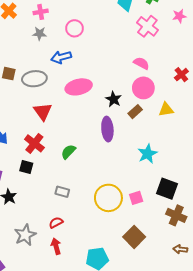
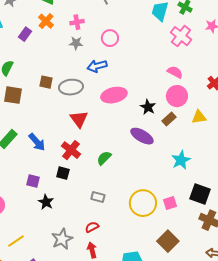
purple ellipse: (107, 129) -> (142, 136), turned -55

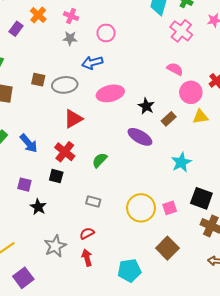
pink cross: (77, 22) -> (71, 16), turned 32
pink circle: (177, 96) -> (191, 92), moved
red triangle: (79, 119) -> (73, 119), turned 36

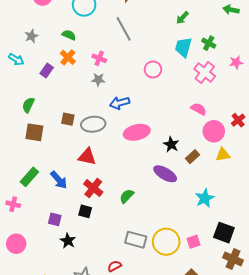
pink circle: (106, 33) -> (153, 69), moved
red triangle: (73, 119) -> (87, 157), moved, turned 42
gray rectangle: (93, 202) -> (136, 240), moved, size x1.5

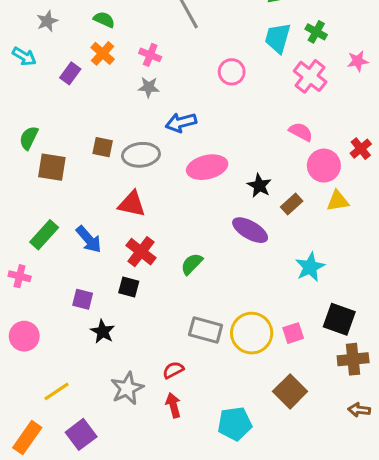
green semicircle: (28, 105) -> (29, 138), moved
brown cross: (233, 259) -> (353, 359), turned -30

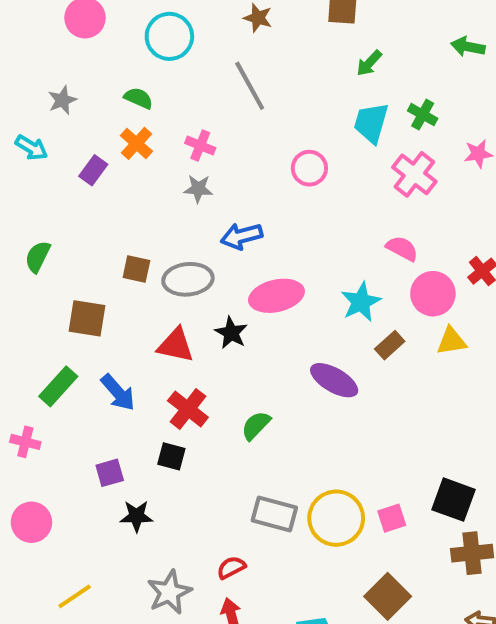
brown square: (52, 167) -> (87, 318), moved
black star: (259, 186) -> (231, 333), moved
cyan star: (310, 267) -> (361, 302), moved
purple square: (83, 299) -> (110, 473), turned -30
black star: (103, 332) -> (136, 516), turned -30

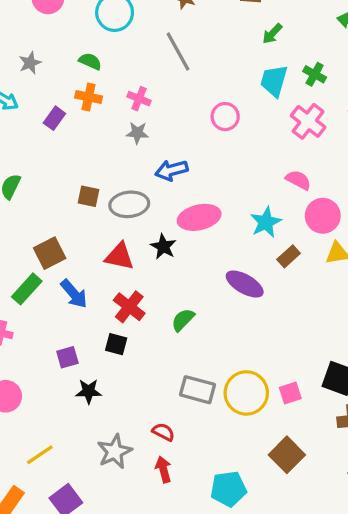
orange cross: (136, 143) -> (89, 97), turned -30
brown square: (87, 318) -> (50, 253), moved, turned -36
red semicircle: (231, 568) -> (163, 432), turned 55

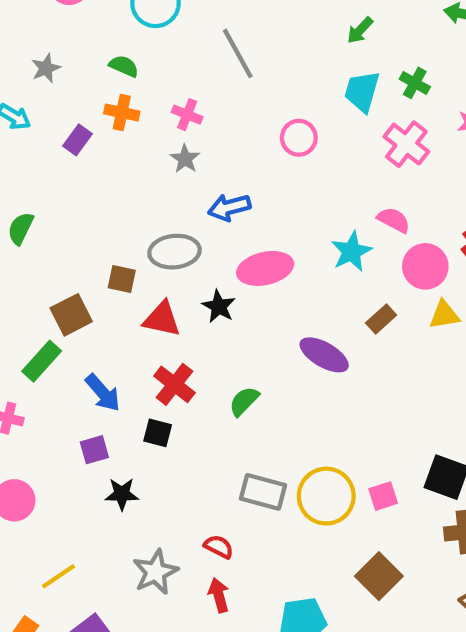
gray star: (137, 133) -> (185, 159), turned 30
brown square: (89, 196) -> (122, 279), moved
cyan star: (266, 222) -> (352, 252), moved
blue arrow: (74, 294) -> (103, 393), moved

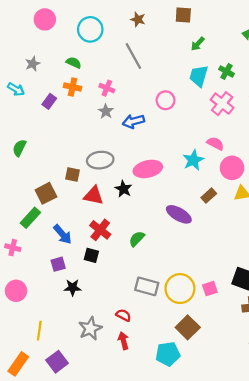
blue arrow: (229, 207) -> (133, 121), moved
yellow line: (59, 576) -> (39, 331), turned -48
brown square: (379, 576) -> (188, 327), moved

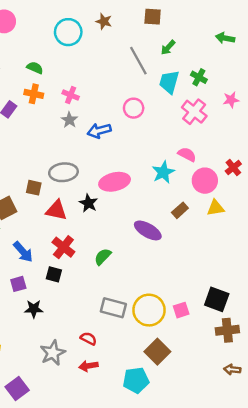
cyan circle: (90, 29) -> (68, 32), moved
gray line: (133, 56) -> (138, 61), moved
red arrow: (123, 341) -> (88, 366), turned -84

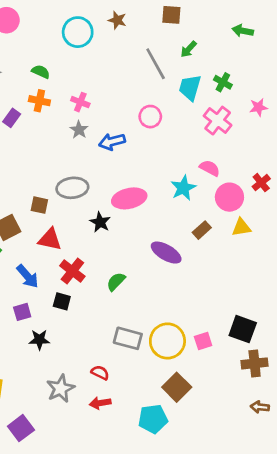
green arrow: (225, 38) -> (243, 31), moved
red triangle: (56, 210) -> (50, 239), moved

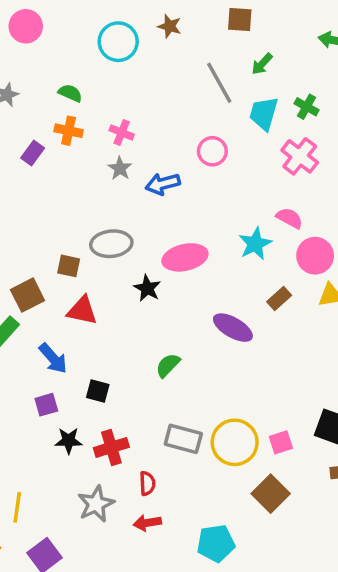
red cross: (72, 271) -> (111, 447), moved, turned 35
red semicircle: (100, 373) -> (147, 483), turned 60
brown square: (177, 387) -> (271, 494), moved

